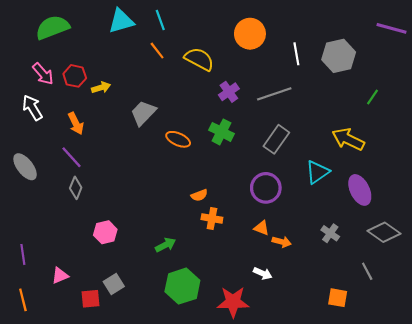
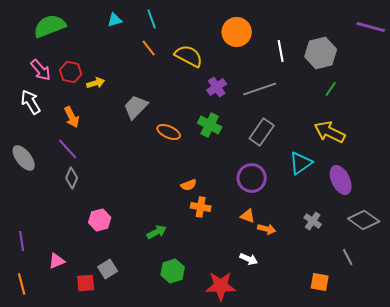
cyan triangle: (121, 21) -> (115, 20), size x0.6
green line: (372, 97) -> (331, 89), moved
green hexagon: (182, 286) -> (173, 271), size x0.7

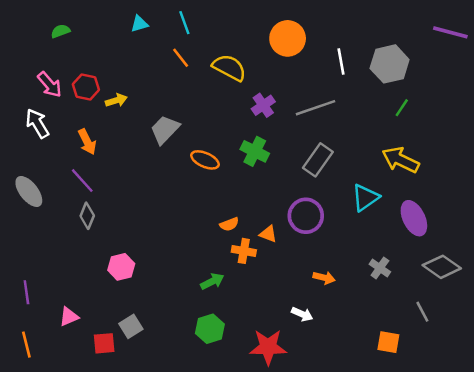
green semicircle: (50, 26) -> (60, 31), size x0.5
orange triangle: (248, 216) -> (268, 234), moved
green arrow: (157, 232) -> (212, 281), moved

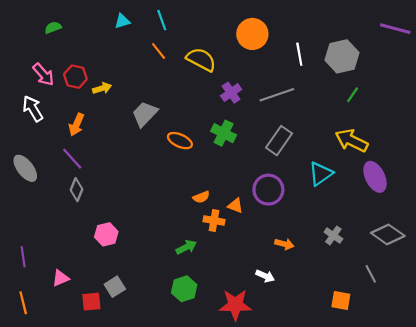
orange arrow: (87, 142) -> (76, 125), turned 50
purple ellipse: (414, 218) -> (375, 177), moved

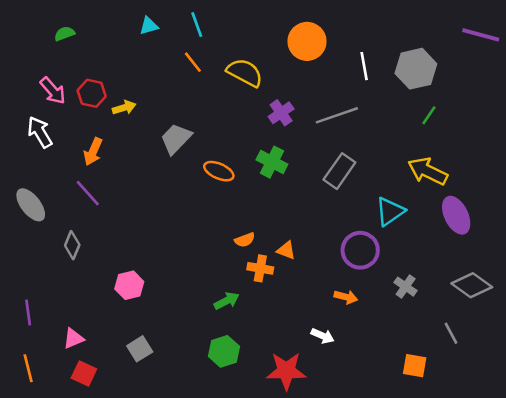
gray diamond: (76, 190) -> (72, 245), moved
purple circle: (268, 190) -> (360, 250), moved
red square: (91, 302) -> (84, 373), moved, turned 30

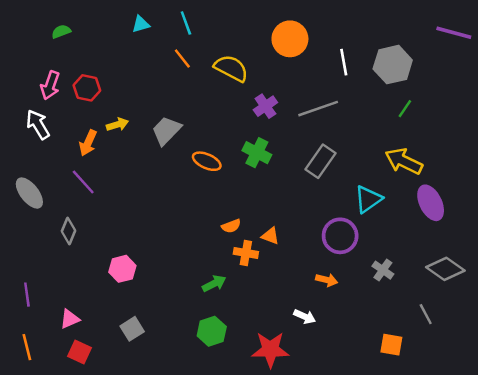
pink arrow: (53, 91) -> (50, 85), turned 60
yellow arrow: (124, 108) -> (117, 125), moved

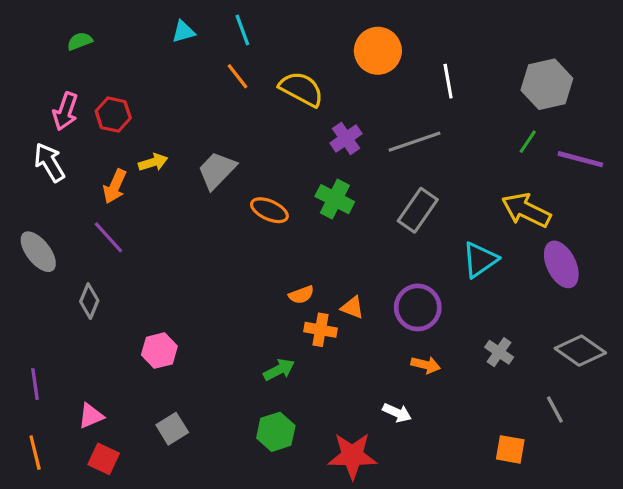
purple line: (454, 33) -> (580, 159), moved
gray hexagon: (393, 65) -> (547, 84), moved
purple circle: (340, 236) -> (418, 307), moved

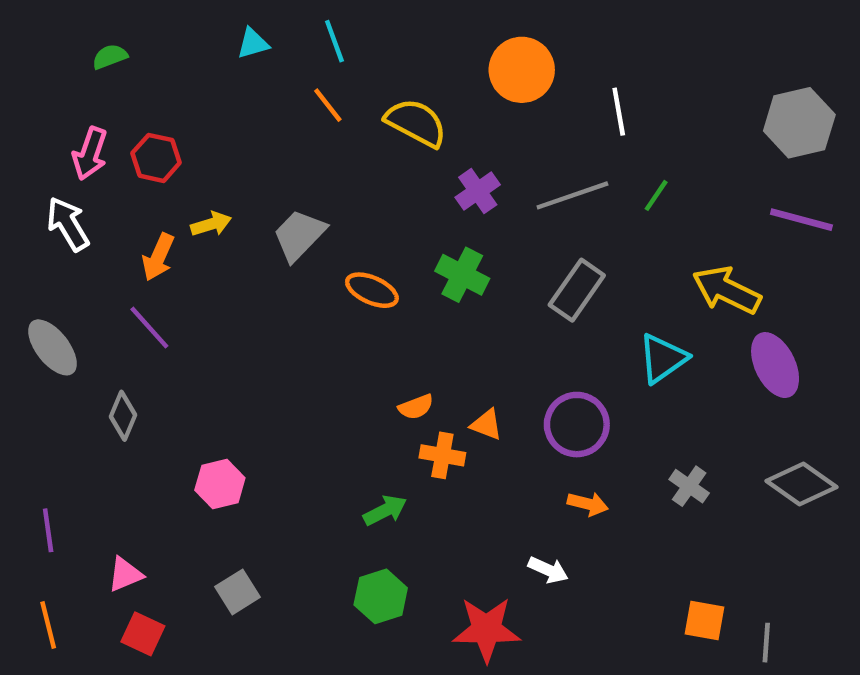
gray hexagon: (547, 84) -> (799, 123), moved
green line: (528, 142) -> (656, 195), moved
gray line: (555, 410) -> (766, 643), moved, turned 32

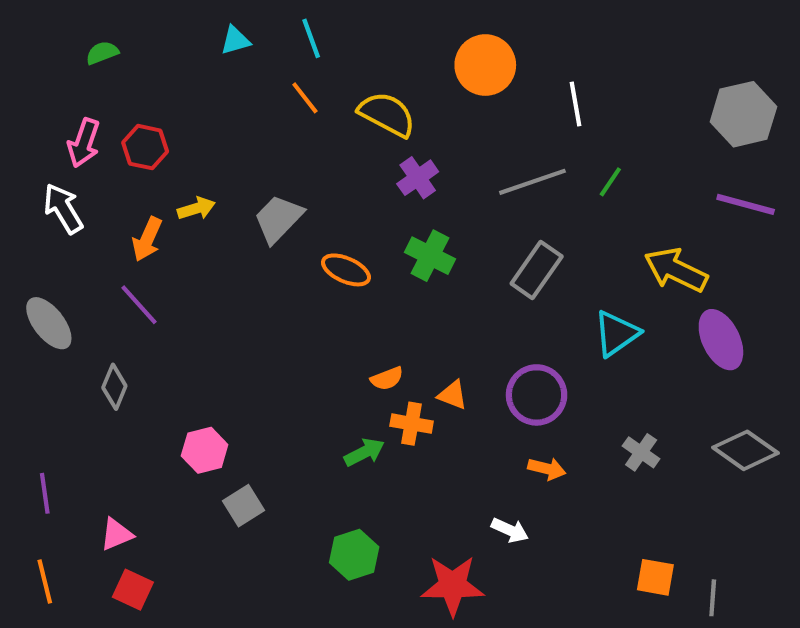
purple cross: (478, 191) -> (418, 178), moved
green arrow: (385, 510) -> (364, 452), moved
gray square: (238, 592) -> (244, 506), moved

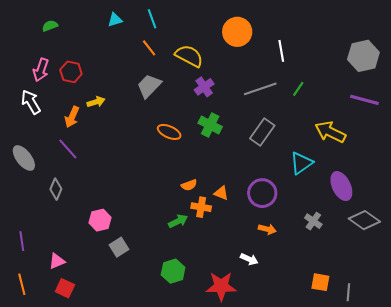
gray trapezoid: (278, 219) -> (149, 86), moved
purple ellipse: (721, 340) -> (341, 186), moved

